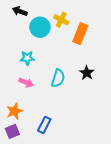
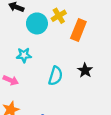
yellow cross: (61, 20) -> (59, 16), turned 32
pink arrow: (26, 82) -> (11, 80), moved

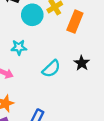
cyan semicircle: (56, 76) -> (51, 69), turned 30

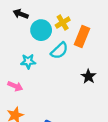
cyan semicircle: (51, 69) -> (59, 51), moved

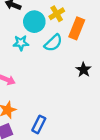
cyan star: (28, 61) -> (21, 43), moved

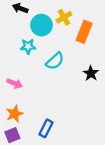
cyan semicircle: (53, 43) -> (55, 61), moved

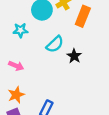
cyan star: (28, 46) -> (20, 30), moved
black star: (91, 73) -> (74, 56), moved

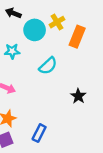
black star: (74, 56) -> (78, 96), moved

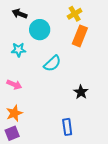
yellow cross: (57, 22) -> (75, 14), moved
blue rectangle: (39, 133) -> (67, 127), moved, turned -35

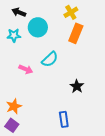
cyan star: (19, 50) -> (14, 35), moved
pink arrow: (14, 85) -> (26, 69), moved
purple square: (12, 133) -> (12, 125), turned -32

